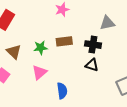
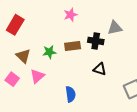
black cross: (93, 45) -> (96, 41), moved
pink triangle: (39, 72) -> (37, 76), moved

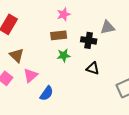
brown rectangle: (73, 46) -> (59, 35), moved
green star: (49, 52) -> (64, 55), moved
blue semicircle: (71, 94) -> (47, 93), moved, turned 42

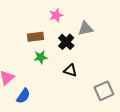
pink star: (64, 14) -> (56, 15), moved
black cross: (89, 40) -> (66, 42), turned 35

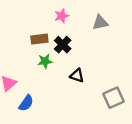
gray triangle: (86, 29) -> (100, 23), moved
black cross: (66, 42) -> (63, 45), moved

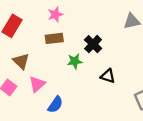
pink star: (62, 16) -> (55, 14), moved
brown rectangle: (39, 39) -> (54, 38), moved

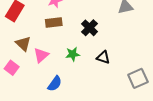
green star: (75, 61) -> (73, 54), moved
pink triangle: (37, 84) -> (41, 55), moved

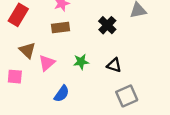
black cross: (90, 28) -> (107, 25), moved
pink square: (12, 68) -> (15, 77), turned -32
gray square: (138, 78) -> (127, 96), moved

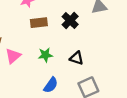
brown rectangle: (60, 27) -> (39, 23), moved
blue semicircle: (62, 94) -> (51, 85), moved

